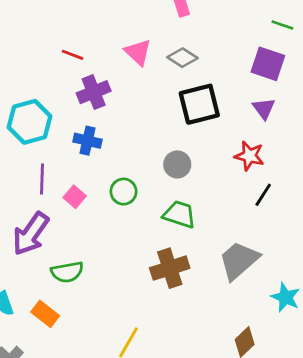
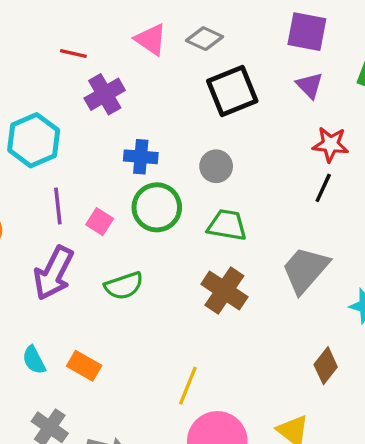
blue cross: (88, 141) -> (141, 157), moved
red star: (249, 156) -> (330, 144), moved
green circle: (124, 192) -> (157, 207), size x1.5
brown cross: (170, 268) -> (224, 291), turned -30
green semicircle: (67, 272) -> (124, 286), moved

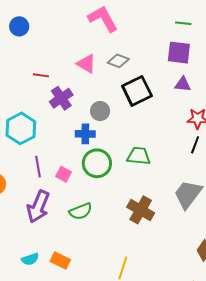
purple triangle: (310, 85) -> (183, 84), turned -36
gray circle: (216, 166) -> (100, 111), moved
green trapezoid: (227, 225) -> (139, 156), moved
cyan semicircle: (34, 360) -> (30, 259), turned -78

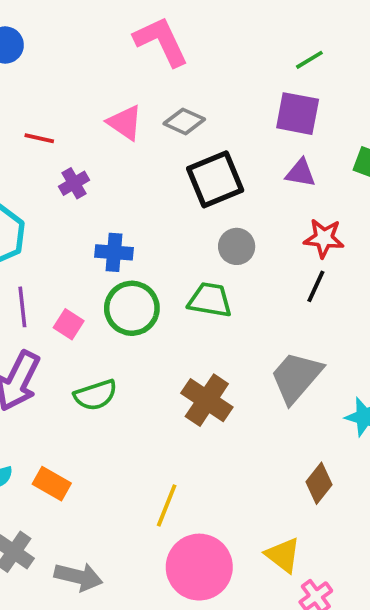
green line: (183, 23) -> (309, 60), turned -42
purple cross: (61, 98) -> (74, 183), size x0.7
gray circle: (100, 111) -> (237, 246), moved

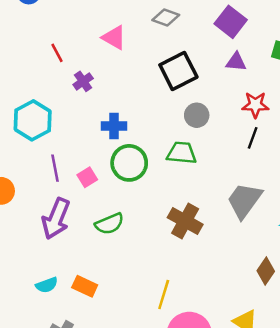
purple square: (298, 114) -> (231, 22), turned 32
gray diamond: (184, 121) -> (166, 17), moved
red line: (39, 138) -> (57, 53), turned 54
pink square: (69, 324) -> (87, 177), turned 30

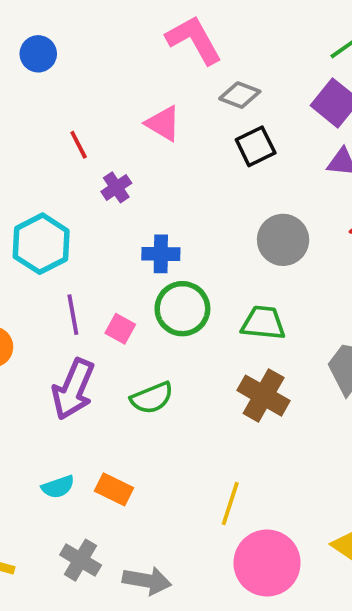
black square: (178, 71) -> (256, 146), moved, size x0.7
gray circle: (197, 115) -> (283, 240), size x1.4
green trapezoid: (182, 153) -> (263, 323), moved
pink square: (87, 177) -> (120, 329), turned -30

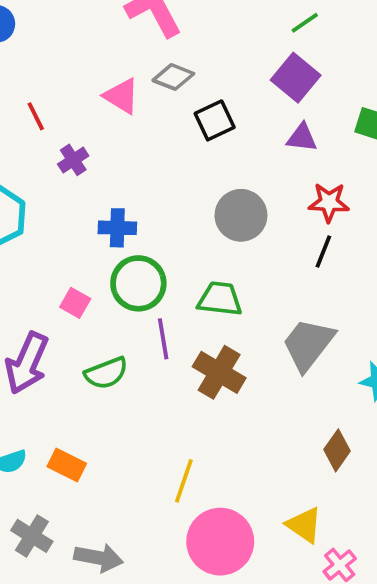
gray diamond: (240, 95) -> (173, 77), moved
purple line: (73, 315) -> (163, 339), moved

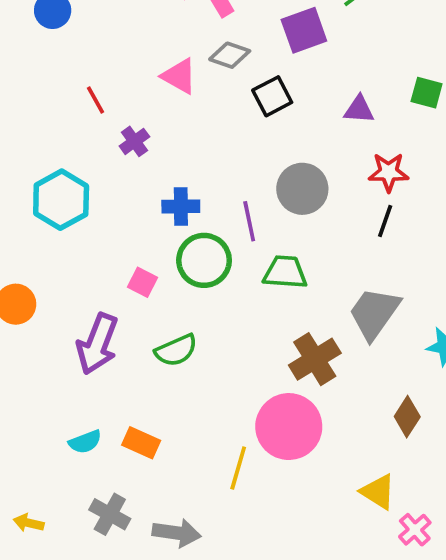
purple square: (296, 78) -> (304, 30), moved, turned 33
purple line: (163, 339) -> (249, 221), moved
brown cross: (219, 372) -> (315, 359), moved, turned 30
yellow line: (184, 481) -> (238, 468), moved
pink circle: (220, 542) -> (289, 427), moved

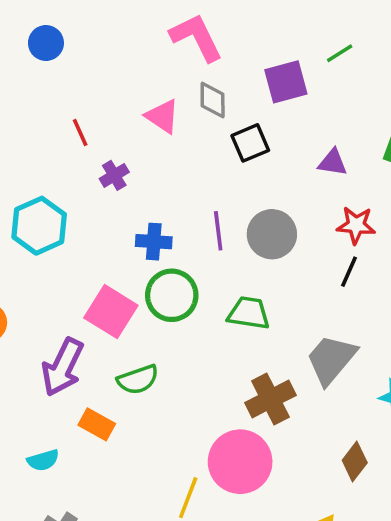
gray diamond: (230, 55) -> (213, 100), turned 66
purple line: (249, 221) -> (218, 231), moved
pink square: (143, 282) -> (111, 312), size x1.8
orange rectangle: (141, 443) -> (97, 424), moved

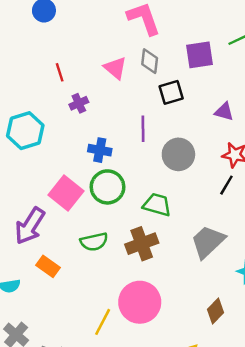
purple line: (218, 231) -> (143, 129), moved
green semicircle: (138, 380) -> (94, 242), moved
brown cross: (270, 399) -> (142, 244), moved

